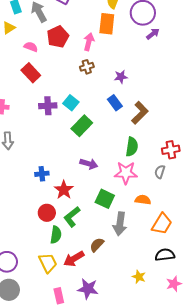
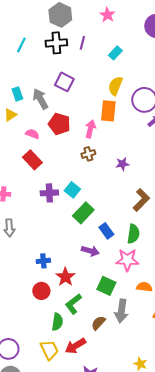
red pentagon: (58, 37) -> (59, 124), turned -30
blue rectangle: (115, 103) -> (106, 231), moved
red circle: (47, 213) -> (41, 291), moved
brown semicircle: (97, 245) -> (98, 323), moved

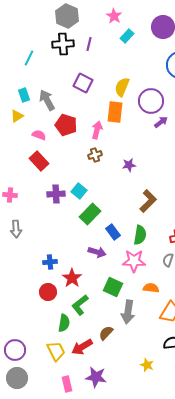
cyan line: (21, 45) -> (29, 58), moved
cyan rectangle: (115, 53) -> (127, 36), moved
purple square: (64, 82) -> (83, 83), moved
brown semicircle: (98, 323) -> (106, 333), moved

